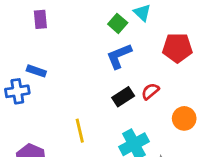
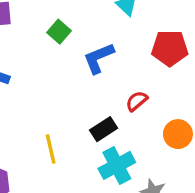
green square: (118, 23) -> (59, 32), moved
black rectangle: (123, 97) -> (104, 129), moved

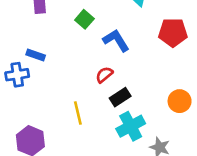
blue L-shape: (99, 58) -> (116, 40), turned 80
red semicircle: (137, 101) -> (104, 75), moved

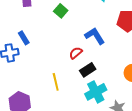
blue L-shape: (116, 40) -> (95, 36), moved
blue rectangle: (36, 55) -> (24, 38), turned 40

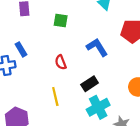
green square: (61, 11) -> (61, 21), turned -32
red semicircle: (76, 53) -> (61, 62), moved, turned -72

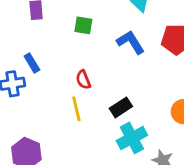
blue L-shape: (97, 47) -> (131, 42), moved
yellow line: (55, 97) -> (76, 109), moved

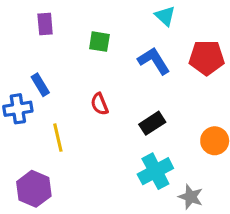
black rectangle: (121, 107) -> (152, 123), moved
yellow line: (76, 109) -> (58, 138), moved

